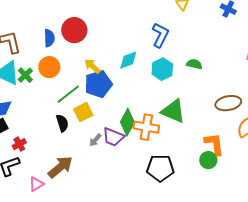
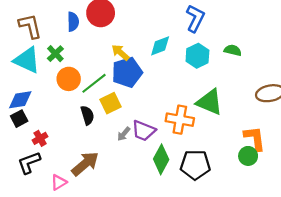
orange circle: (49, 67) -> (69, 79), moved
green cross: (25, 75) -> (55, 54), moved
green diamond: (127, 122) -> (161, 159), moved

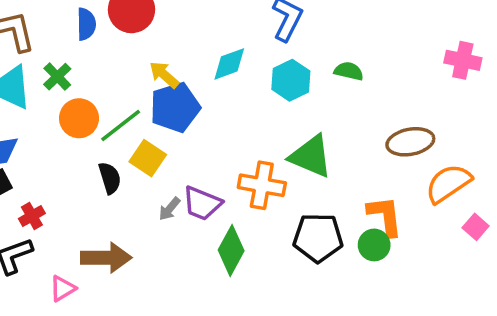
yellow square: (110, 103) -> (148, 158), turned -30
brown arrow: (85, 164) -> (106, 258), turned 40
black pentagon: (195, 165) -> (318, 238), moved

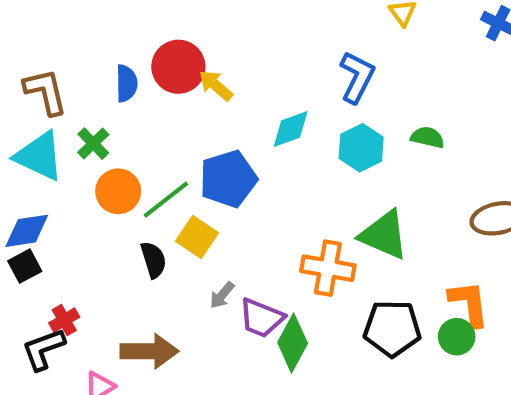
yellow arrow: (164, 75) -> (216, 85), moved
purple trapezoid: (202, 203) -> (261, 318), moved
red cross: (32, 216) -> (64, 320), moved

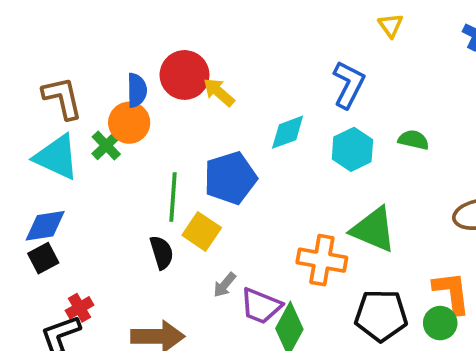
orange circle: (118, 191) -> (129, 123), moved
green line: (166, 200) -> (173, 197), turned -48

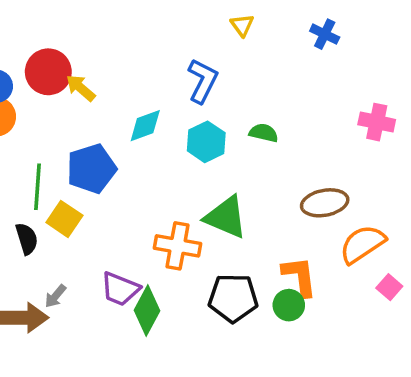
gray arrow: (225, 285) -> (55, 296), moved

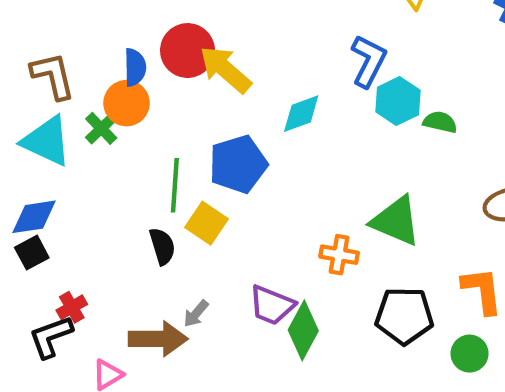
yellow arrow: (81, 88) -> (225, 69), size x1.5
cyan hexagon: (206, 142) -> (398, 101), moved
orange cross: (178, 246) -> (339, 255), size x0.7
green circle: (289, 305) -> (470, 354), moved

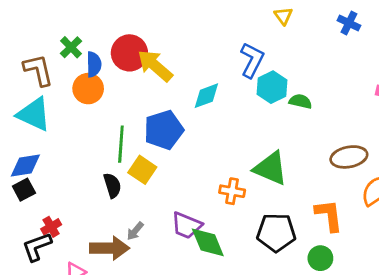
green cross: (101, 128) -> (71, 47), moved
green diamond: (303, 330) -> (208, 242), turned -51

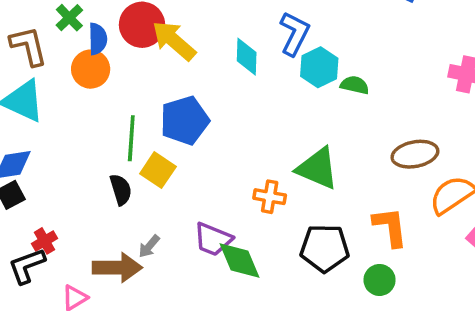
cyan diamond: (206, 96) -> (247, 57), moved, turned -68

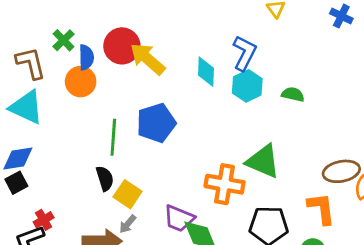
cyan hexagon: (319, 67) -> (247, 86), moved
brown ellipse: (415, 154) -> (341, 171), moved
yellow square: (158, 170) -> (128, 194), moved
orange cross: (270, 197) -> (225, 184), size x1.5

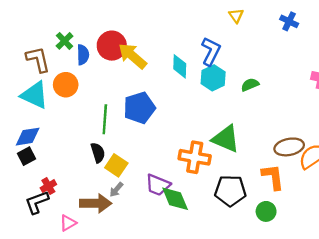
orange circle: (81, 82) -> (66, 85), moved
green semicircle: (293, 94) -> (250, 85), turned -36

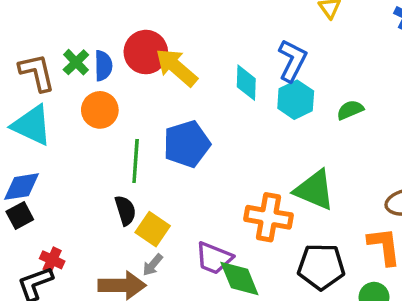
green cross: (64, 41) -> (76, 62), moved
orange circle: (66, 85) -> (100, 110), moved
red cross: (48, 186) -> (52, 260), turned -35

